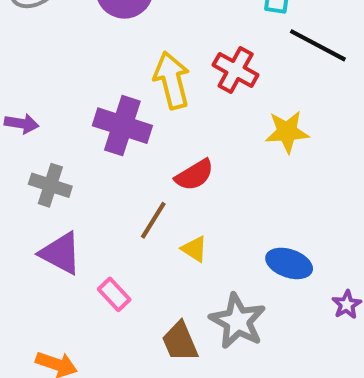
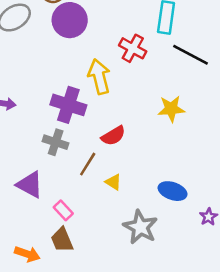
red cross: (236, 70) -> (133, 48), moved
gray cross: (50, 185) -> (56, 142), moved
brown trapezoid: (180, 342) -> (62, 240), moved

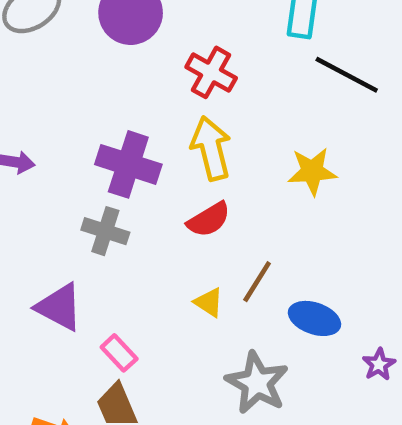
red cross: (133, 48) -> (211, 72), moved
yellow arrow: (99, 77) -> (211, 148), moved
brown line: (88, 164) -> (257, 282), moved

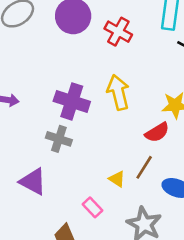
red cross: (211, 72) -> (118, 32), moved
red semicircle: (209, 220) -> (157, 132), moved
pink rectangle: (119, 353) -> (92, 207), moved

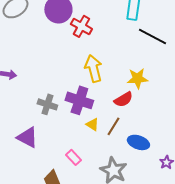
red cross: (118, 32) -> (81, 26), moved
purple cross: (72, 101) -> (79, 100), moved
yellow triangle: (117, 179) -> (92, 124), moved

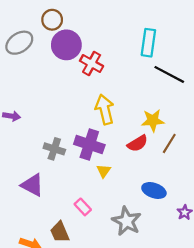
yellow triangle: (92, 124) -> (104, 171), turned 32
brown line: (113, 126) -> (169, 143), moved

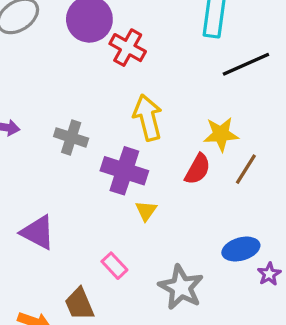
black line: (169, 74) -> (246, 64), turned -52
red semicircle: (138, 143) -> (198, 169), turned -30
gray cross: (54, 149) -> (71, 137), moved
blue ellipse: (154, 190) -> (241, 249), moved, turned -35

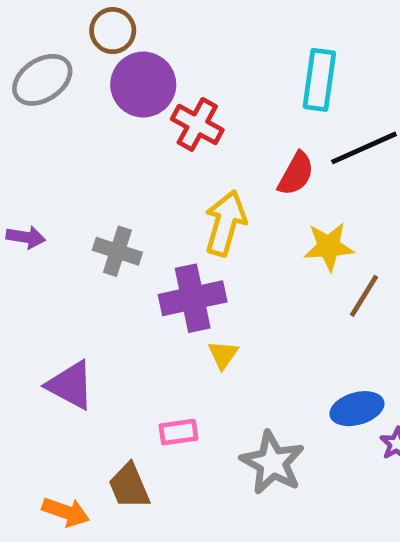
yellow arrow: (148, 118) -> (225, 223), turned 30
red semicircle: (198, 169) -> (296, 174), moved
purple cross: (124, 171) -> (193, 298), turned -30
pink rectangle: (114, 266) -> (178, 432), turned -55

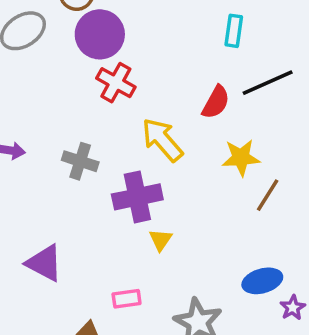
cyan rectangle: (319, 80) -> (234, 31), size x0.7
red cross: (197, 124) -> (116, 83), moved
yellow arrow: (225, 223) -> (162, 140), turned -57

